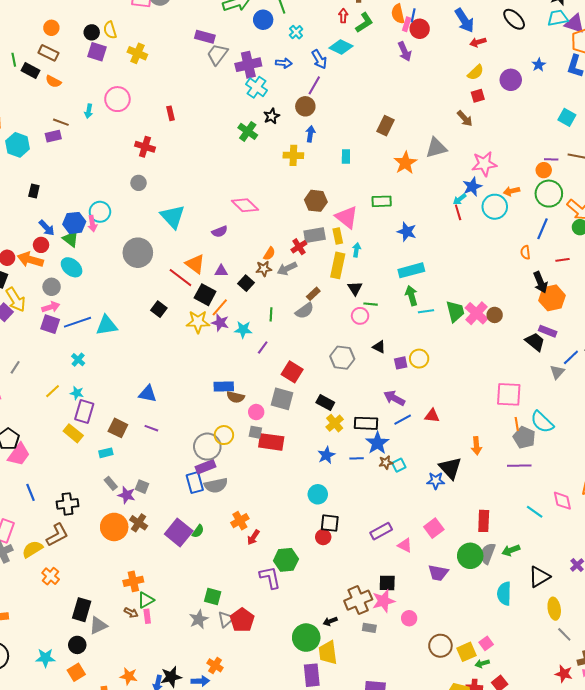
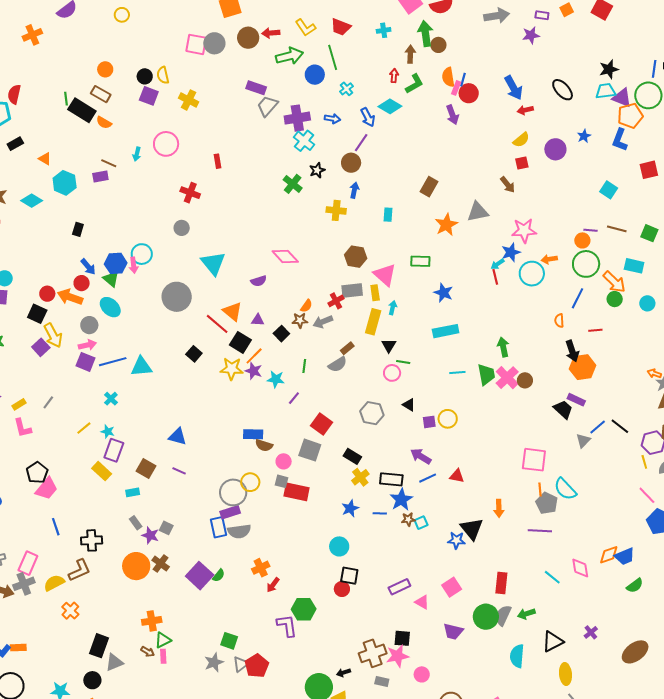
black rectangle: (31, 70) -> (82, 110), size x1.5
green arrow: (411, 296) -> (503, 347), moved

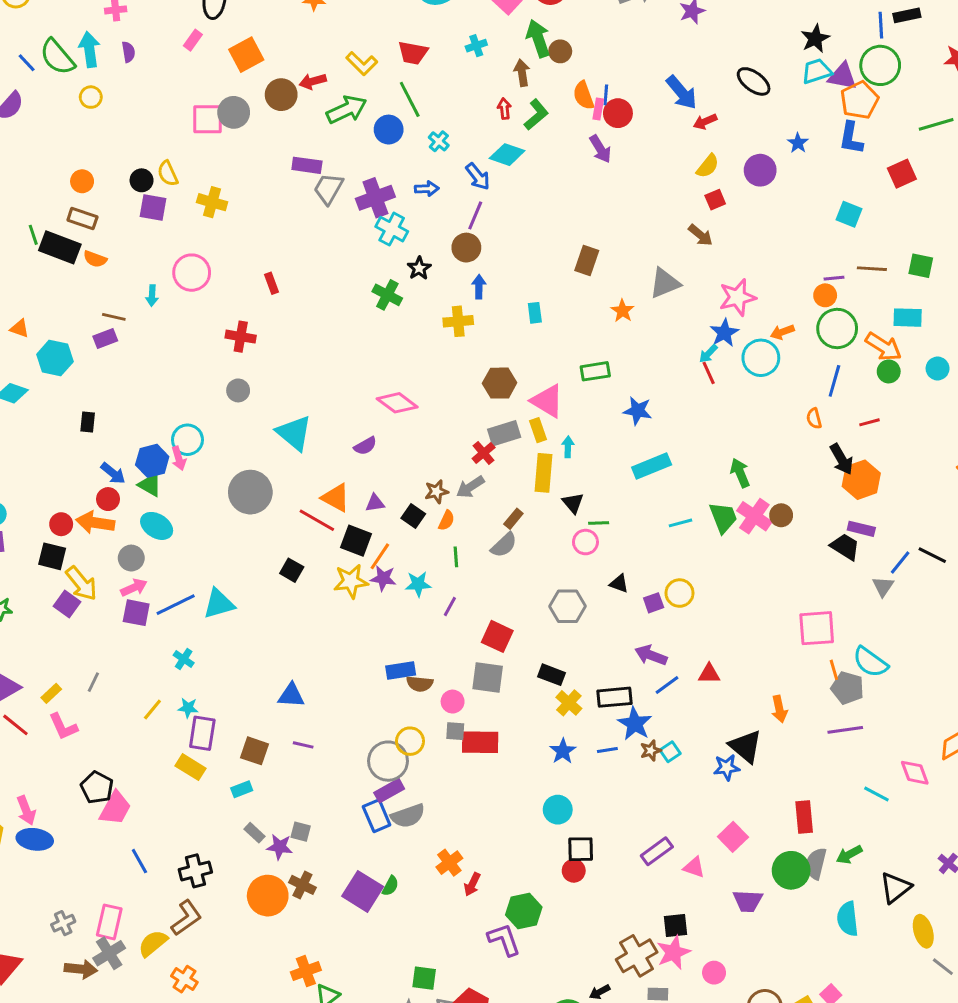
orange star: (446, 225) -> (623, 311), size x0.7
orange semicircle: (306, 306) -> (447, 520), moved

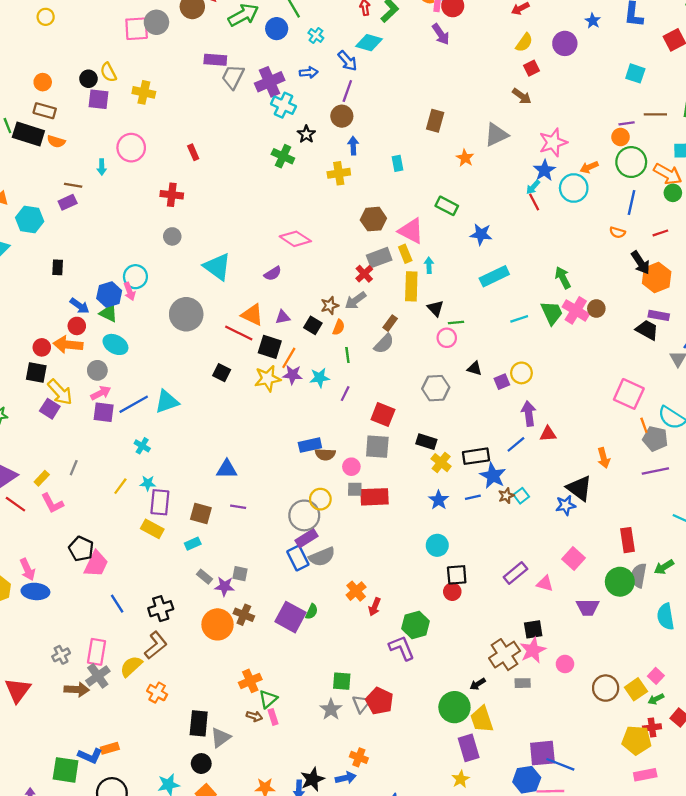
green rectangle: (595, 371) -> (447, 206), turned 40
orange semicircle: (814, 418) -> (617, 232), turned -56
pink square: (817, 628) -> (629, 394), turned 32
purple arrow: (651, 655) -> (529, 414), moved, turned 65

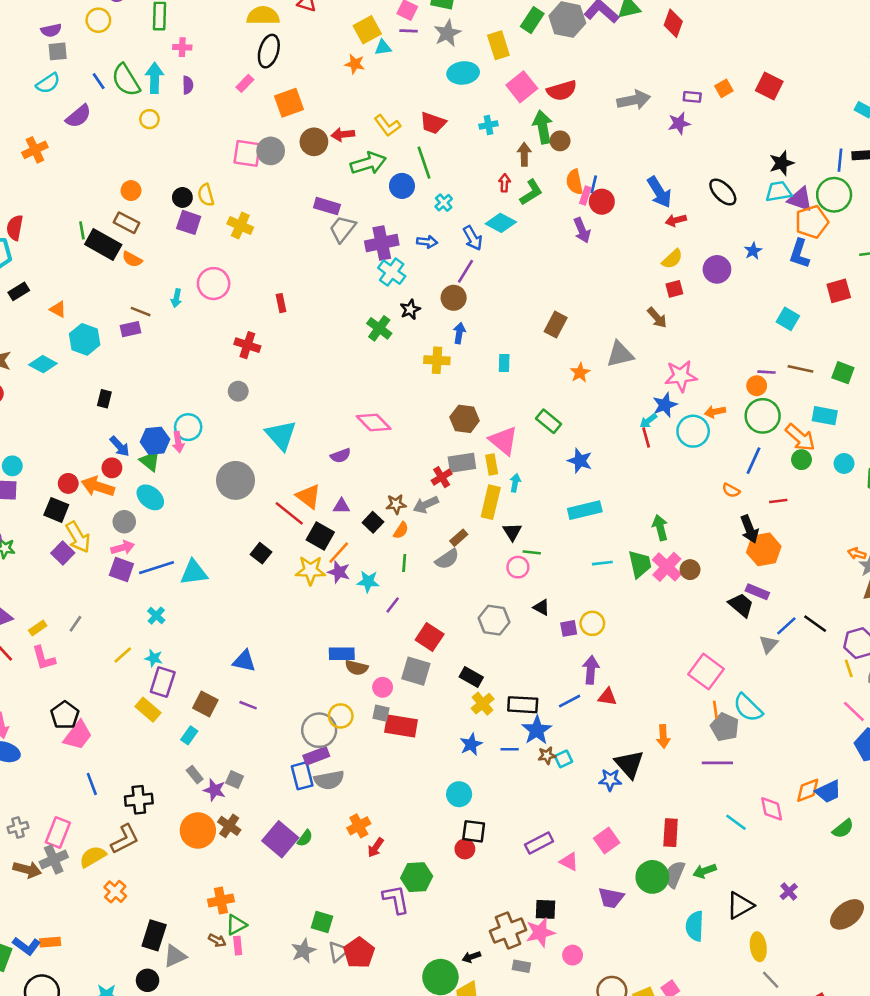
cyan rectangle: (193, 544) -> (189, 735), turned -42

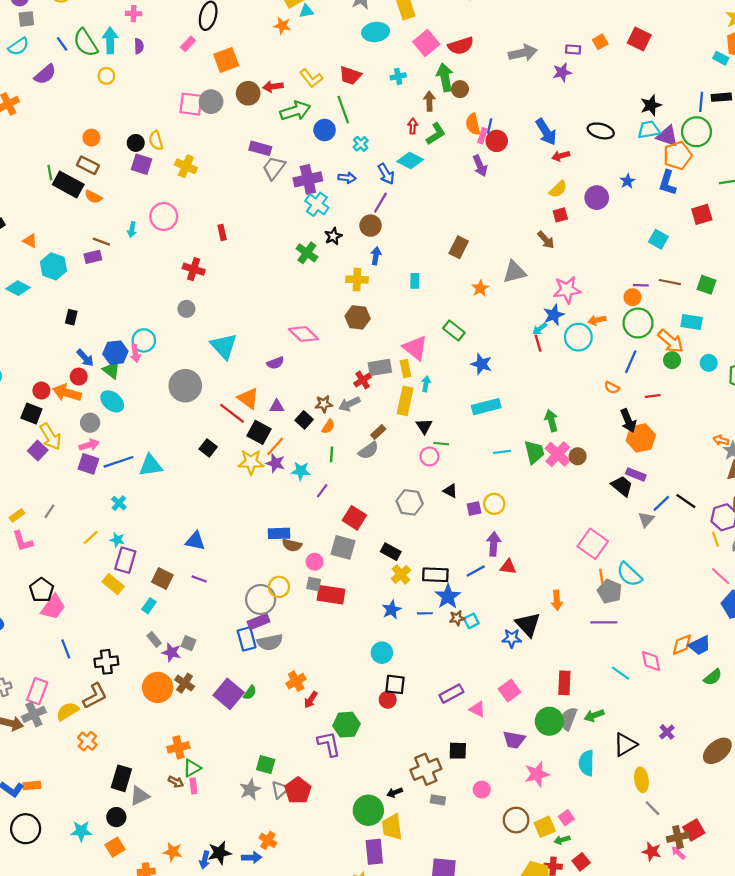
black ellipse: (723, 192) -> (601, 131), turned -30
brown hexagon: (465, 419) -> (358, 317), moved
pink star: (540, 932) -> (537, 774), moved

